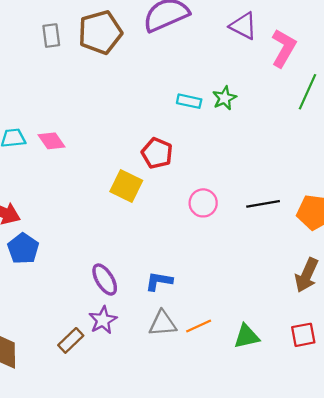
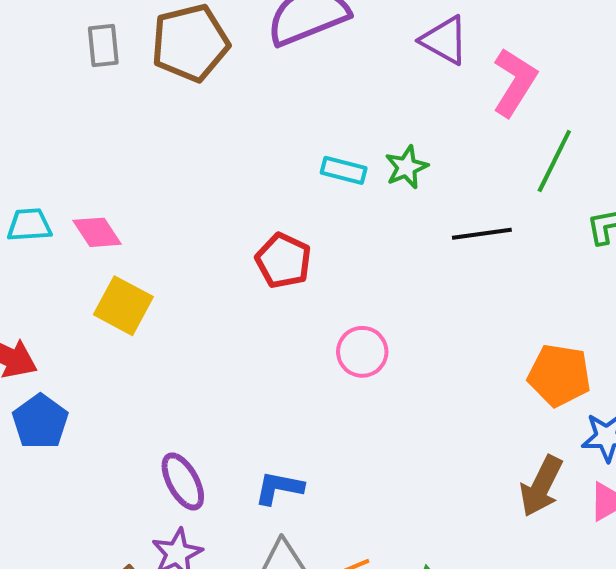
yellow square: (126, 186) -> (123, 306), moved
black line: (263, 204) -> (482, 234), moved

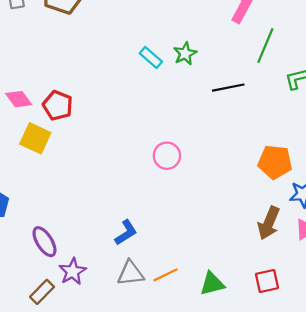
cyan rectangle: (344, 170) -> (151, 57), turned 30
red pentagon: (283, 261) -> (58, 105), moved
purple ellipse: (183, 482) -> (44, 242), moved
blue L-shape: (279, 488) -> (126, 232), turned 140

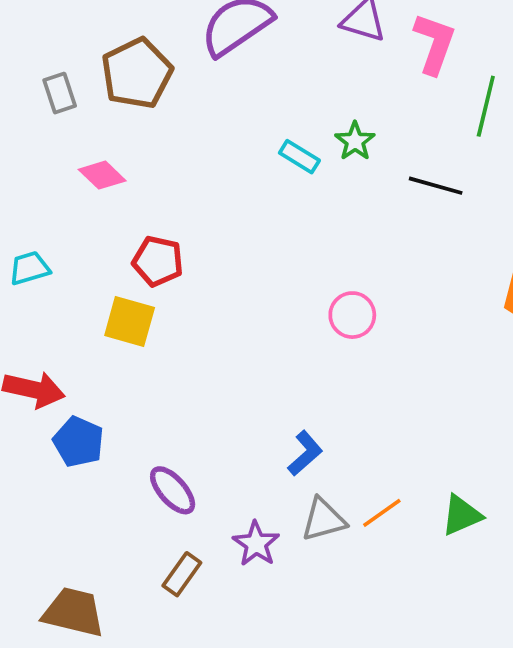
black line: (228, 88) -> (436, 186), turned 36
pink diamond: (19, 99) -> (102, 175), moved
purple star: (73, 271) -> (256, 544), moved

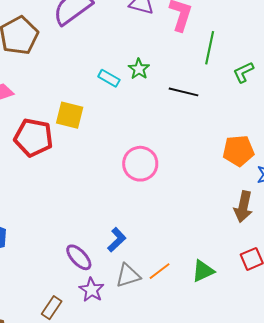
red pentagon: (158, 261) -> (33, 137), size x1.4
pink circle: (352, 315) -> (140, 164), size x1.4
yellow square: (130, 322) -> (70, 115), moved
purple ellipse: (173, 490) -> (79, 257), moved

